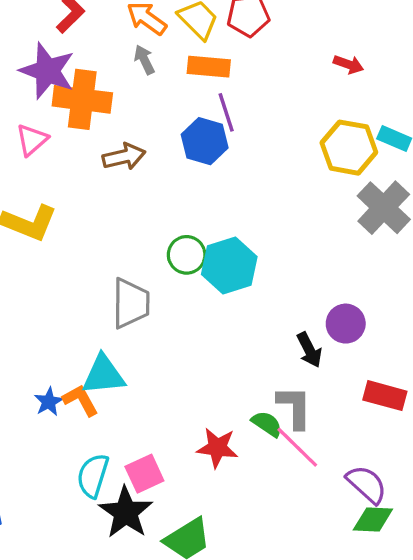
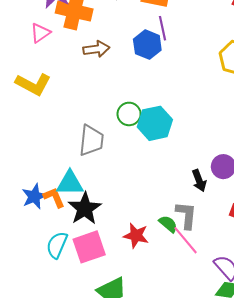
blue star: (49, 402) -> (34, 196), size x1.4
pink square: (144, 474) -> (89, 247), size x1.4
black star: (126, 512) -> (85, 209), moved

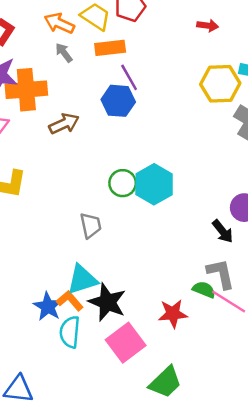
gray trapezoid: (91, 140) -> (91, 225), size x0.7
cyan semicircle: (57, 245) -> (70, 332), moved

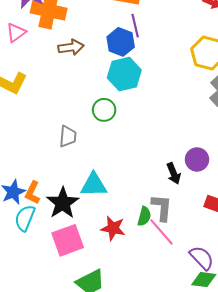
cyan hexagon: (154, 184) -> (124, 74), moved
cyan triangle: (82, 280) -> (94, 185), moved
green semicircle: (204, 290) -> (144, 216), turned 66
orange L-shape: (70, 301) -> (32, 193), turned -130

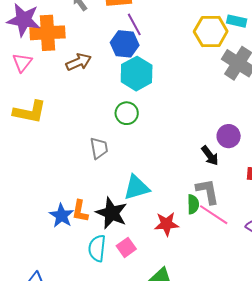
cyan semicircle: (25, 218) -> (97, 248), moved
pink square: (68, 240) -> (126, 247), size x0.6

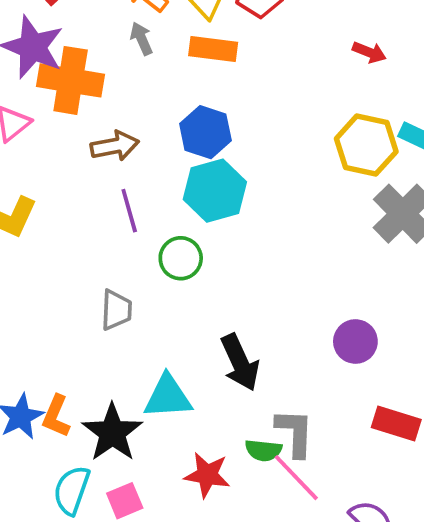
purple line: (134, 24) -> (129, 211), moved
black arrow: (210, 156) -> (240, 362), moved, size x1.4
green semicircle: (193, 204) -> (263, 450), turned 84

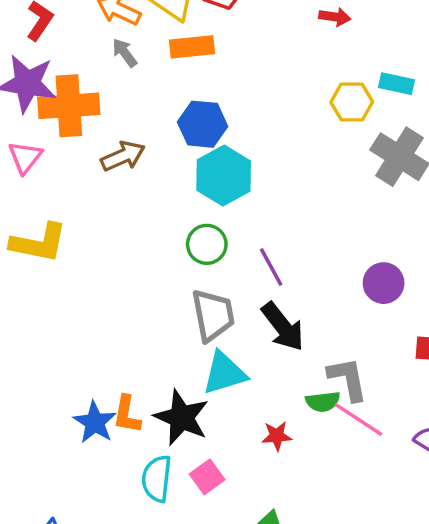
yellow hexagon: (366, 145) -> (352, 102), size x0.7
purple line: (129, 211) -> (271, 267), moved
gray trapezoid: (116, 310) -> (213, 315), moved, size x1.4
red star: (207, 475) -> (277, 436), size x0.7

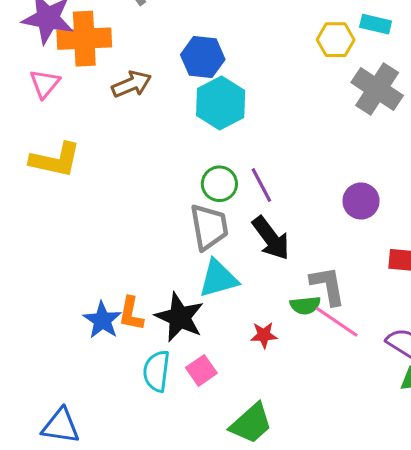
green circle: (207, 244) -> (219, 184), moved

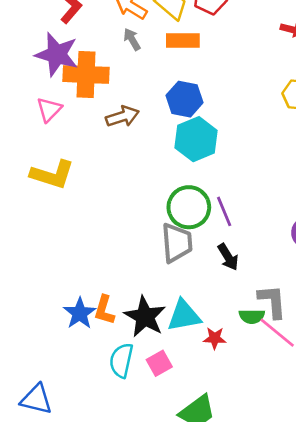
green circle: (219, 184) -> (189, 207), size x1.4
black arrow: (271, 238) -> (228, 257), size x0.7
cyan triangle: (218, 278) -> (184, 316), moved

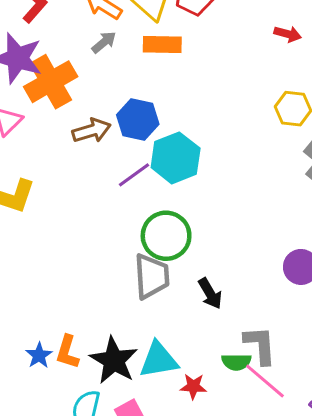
gray arrow: (132, 39) -> (104, 42), turned 80
orange cross: (86, 74) -> (51, 82), turned -33
blue hexagon: (185, 99) -> (138, 120), moved
purple line: (224, 211) -> (134, 175), moved, turned 76
blue star: (80, 313) -> (39, 355), size x0.7

